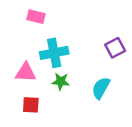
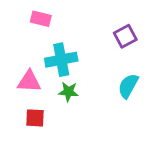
purple square: (115, 48) -> (125, 36), moved
cyan semicircle: (101, 88) -> (128, 86), moved

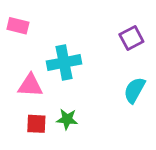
pink rectangle: (41, 19) -> (18, 26), moved
green star: (68, 92) -> (67, 119), moved

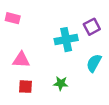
cyan cross: (64, 63) -> (66, 40), moved
green star: (67, 119) -> (61, 83), moved

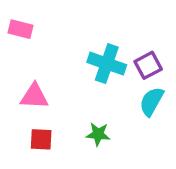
purple square: (92, 27) -> (148, 65), moved
cyan cross: (66, 40) -> (107, 64), turned 30

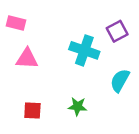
purple square: (148, 65) -> (117, 31), moved
pink triangle: (34, 96) -> (27, 59), moved

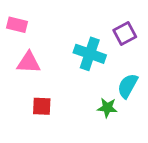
green star: (78, 106) -> (107, 108), moved
red square: (32, 111) -> (42, 106), moved

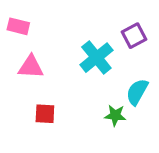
cyan cross: (90, 54) -> (96, 58), turned 32

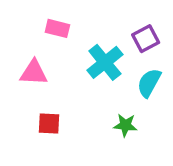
pink rectangle: (18, 26) -> (57, 28), moved
cyan semicircle: (137, 92) -> (149, 83), moved

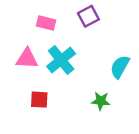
purple square: (146, 39) -> (88, 16), moved
cyan cross: (105, 62) -> (61, 60), moved

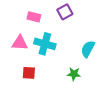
cyan cross: (61, 60) -> (45, 44), turned -35

